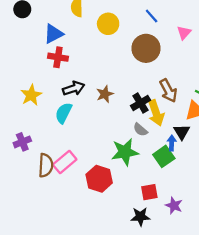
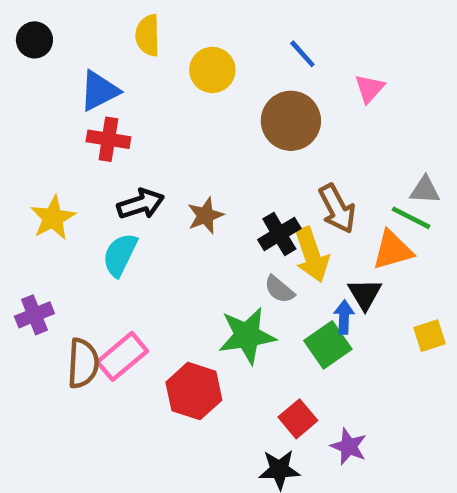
red square: (149, 192) -> (298, 419), turned -30

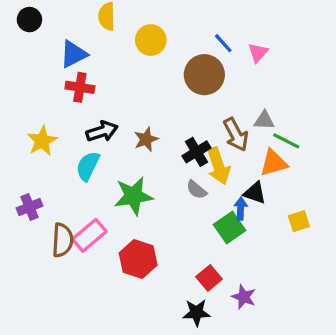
blue line: (302, 54) -> (223, 43), moved
gray triangle: (425, 190) -> (264, 120), moved
black triangle: (365, 294) -> (255, 193), turned -40
green star: (247, 336) -> (133, 196), moved

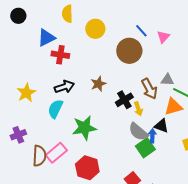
red cross: (80, 87) -> (60, 55), moved
brown star: (146, 139) -> (98, 84), moved
yellow arrow: (219, 166) -> (138, 109), size x0.6
gray semicircle: (196, 190) -> (138, 132), moved, size x1.5

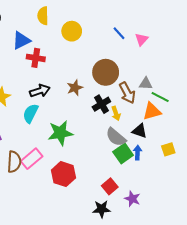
brown circle: (129, 51) -> (106, 72), moved
blue arrow: (152, 136) -> (137, 152), moved

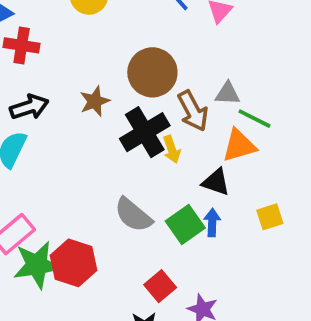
black cross: (101, 104) -> (145, 132), size x1.4
green star: (60, 133) -> (37, 265), moved
gray semicircle: (116, 137) -> (133, 215), moved

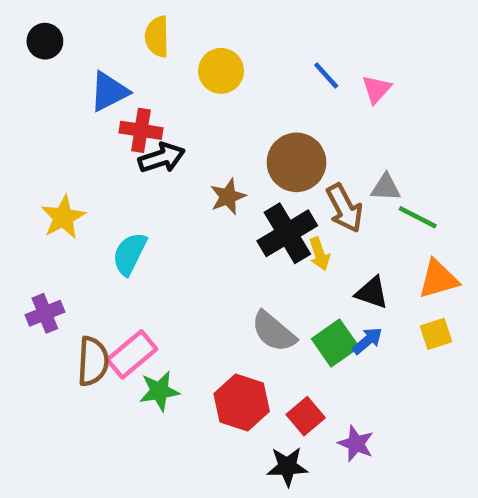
black arrow: (29, 107) -> (162, 158), moved
orange triangle: (239, 146) -> (438, 279), moved
blue arrow: (212, 223) -> (367, 341), turned 48
red hexagon: (74, 263) -> (242, 402), moved
green star: (37, 265) -> (159, 391), size x0.7

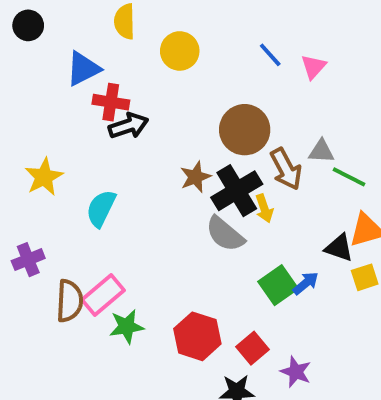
brown star: (228, 197) -> (195, 177), moved
black triangle: (372, 293) -> (339, 248), moved
gray semicircle: (274, 332) -> (225, 234), moved

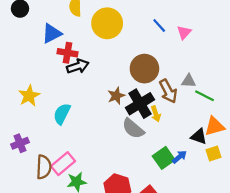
yellow circle: (180, 51) -> (107, 23), size x1.4

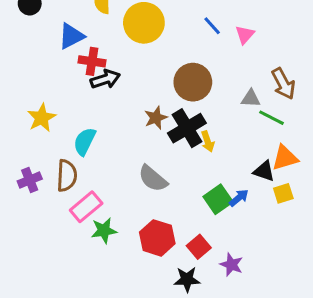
brown arrow: (168, 91) -> (283, 84), moved
gray semicircle: (133, 129) -> (153, 179), moved
brown semicircle: (44, 167) -> (67, 176), moved

